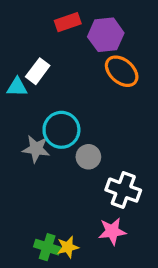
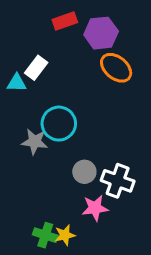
gray circle: (88, 157) -> (84, 172), moved
pink star: (112, 231) -> (95, 208), moved

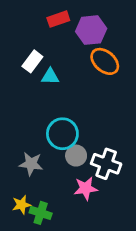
cyan triangle: (17, 83) -> (50, 76), moved
cyan circle: (59, 124) -> (62, 134), moved
gray star: (35, 142) -> (31, 164), moved
yellow star: (65, 235) -> (21, 205), moved

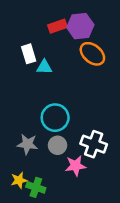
red rectangle: (58, 19) -> (57, 26), moved
white rectangle: (32, 61) -> (29, 54), turned -54
gray circle: (76, 156) -> (57, 145), moved

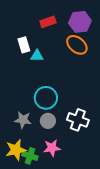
purple hexagon: (80, 26) -> (80, 22), moved
pink star: (76, 166) -> (52, 148), moved
yellow star: (19, 180) -> (16, 150), size x1.5

